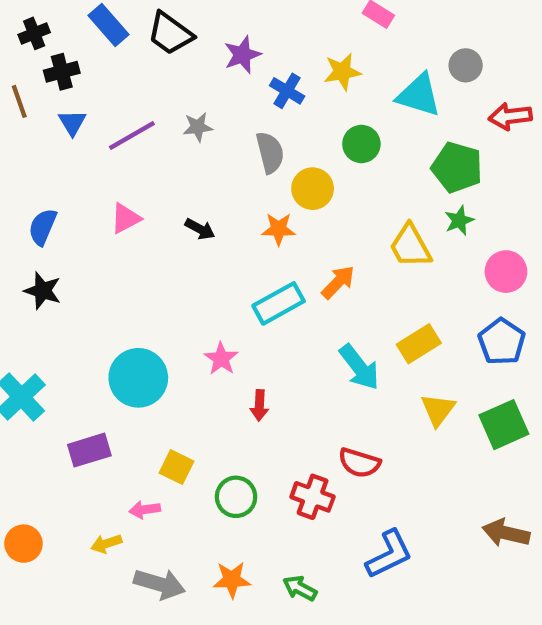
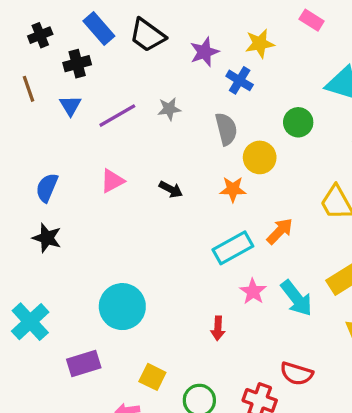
black cross: (62, 72) -> (77, 64), moved
yellow star: (342, 72) -> (260, 44), moved
pink star: (221, 359) -> (253, 291), moved

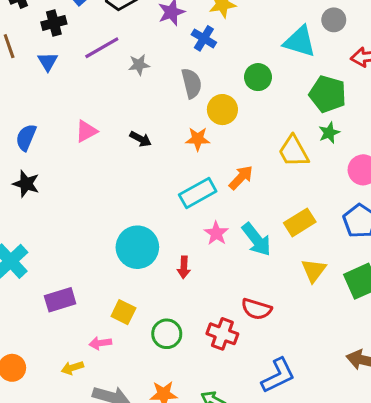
purple line: (117, 116) -> (102, 48), moved
cyan circle: (122, 307) -> (137, 247), moved

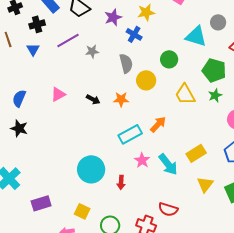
orange star: (198, 139) -> (121, 99), moved
yellow trapezoid: (294, 151) -> (185, 94), moved

